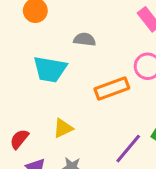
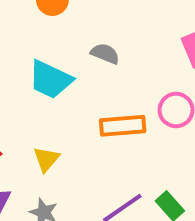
yellow triangle: (63, 128) -> (46, 159), turned -40

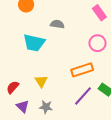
orange rectangle: (123, 126) -> (82, 70), moved

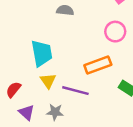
cyan trapezoid: (34, 43) -> (42, 53), moved, turned -110
purple line: (83, 96) -> (75, 91), moved, turned 65

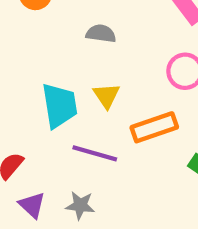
yellow triangle: (48, 81) -> (106, 96), moved
purple line: (75, 91) -> (95, 153), moved

